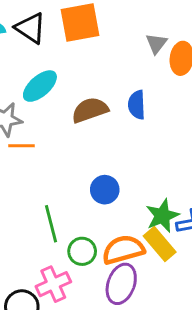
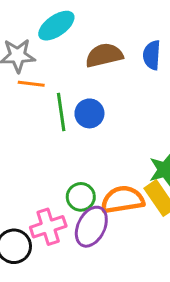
blue circle: (105, 190) -> (89, 113), moved
green line: (51, 224) -> (61, 112), moved
purple ellipse: (121, 284) -> (91, 227), moved

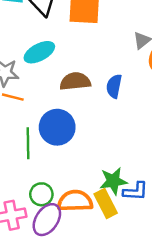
green line: (61, 112) -> (28, 143), moved
blue circle: (89, 113) -> (57, 127), size x1.5

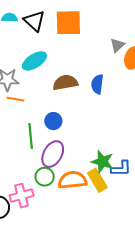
blue circle: (57, 127) -> (53, 121), size x0.6
green star: (113, 181) -> (102, 162), turned 30
purple ellipse: (47, 220) -> (53, 154), moved

